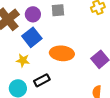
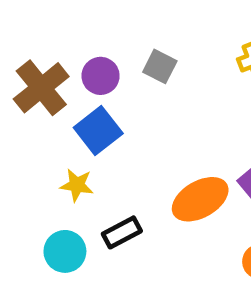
gray square: (58, 10) -> (160, 66), turned 32
orange ellipse: (62, 53) -> (200, 199), moved, turned -35

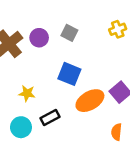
blue square: (98, 130) -> (69, 74), moved, turned -30

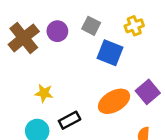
yellow cross: (118, 29) -> (134, 26), moved
blue square: (69, 74) -> (110, 53), moved

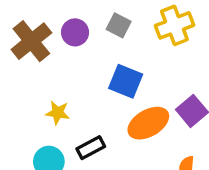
yellow cross: (134, 26) -> (174, 25), size x1.5
blue square: (110, 53) -> (126, 81), moved

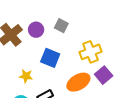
yellow cross: (174, 25) -> (91, 52), moved
blue square: (126, 81) -> (50, 58), moved

